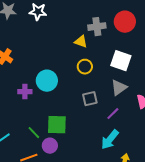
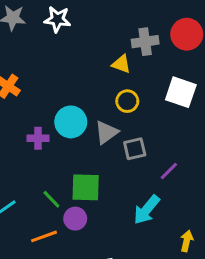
gray triangle: (119, 88) -> (106, 132), moved
cyan arrow: (110, 140) -> (147, 210), moved

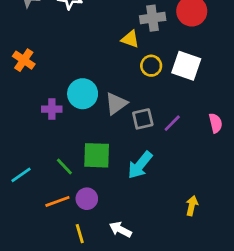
yellow circle: (127, 101) -> (151, 66), moved
purple line: (169, 171) -> (172, 123), moved
cyan arrow: (147, 210) -> (140, 165), moved
purple circle: (75, 219) -> (87, 199), moved

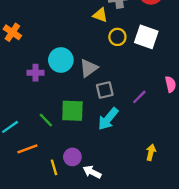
gray square: (143, 119) -> (105, 90), moved
purple line: (172, 123) -> (139, 97), moved
purple circle: (87, 199) -> (72, 157), moved
orange line: (57, 201) -> (27, 149), moved
yellow line: (80, 234) -> (54, 167), moved

